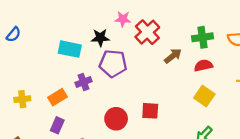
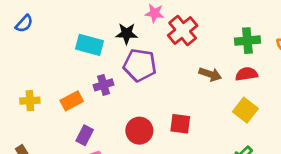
brown arrow: (173, 56) -> (210, 74), moved, turned 54
purple rectangle: (57, 125) -> (85, 135), moved

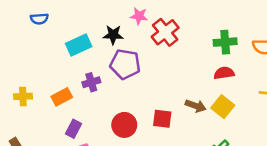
blue semicircle: (24, 24) -> (39, 19), moved, turned 42
cyan rectangle: (90, 45) -> (79, 45), turned -40
brown arrow: (210, 74) -> (196, 106), moved

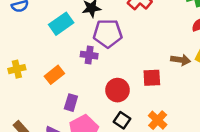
purple cross: (91, 82) -> (89, 55), moved, turned 35
yellow cross: (23, 96) -> (17, 69), moved

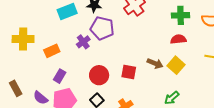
purple cross: (89, 55) -> (83, 42), turned 32
yellow cross: (17, 69) -> (23, 39), size x1.5

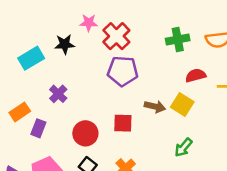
purple pentagon: (102, 28) -> (123, 71), moved
red semicircle: (178, 39) -> (196, 75), moved
purple rectangle: (60, 76) -> (38, 128), moved

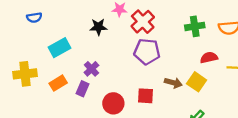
cyan rectangle: (31, 58) -> (59, 48), moved
purple rectangle: (38, 128) -> (82, 89), moved

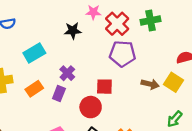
green cross: (195, 26) -> (150, 21), moved
red square: (146, 96) -> (104, 87), moved

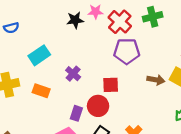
black star: (73, 31) -> (75, 20), moved
orange rectangle: (34, 89) -> (41, 91), turned 56
purple rectangle: (59, 93) -> (76, 113), moved

